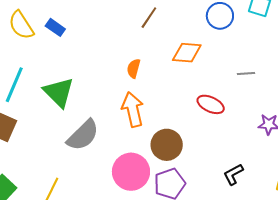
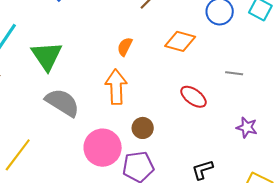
gray semicircle: (83, 135) -> (62, 103), turned -114
brown circle: (167, 145) -> (143, 128), size x0.7

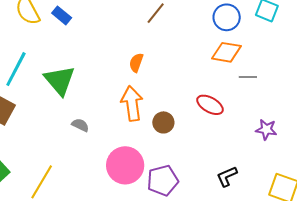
orange diamond: (180, 41) -> (227, 52), moved
gray semicircle: (62, 103) -> (80, 125), size x0.5
brown circle: (143, 128) -> (163, 122), moved

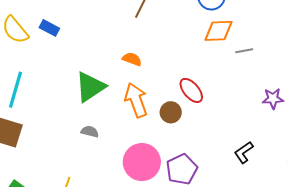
orange semicircle: (136, 63) -> (132, 59), turned 102
green triangle: (60, 80) -> (90, 87), moved, turned 48
red ellipse: (210, 105) -> (191, 90), moved, turned 32

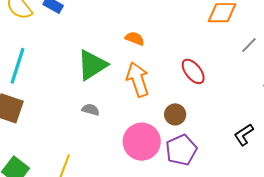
gray line: (244, 51) -> (249, 45), moved, turned -36
brown circle: (171, 112) -> (175, 114), moved

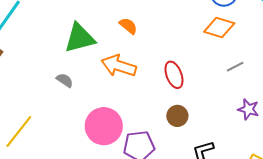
orange arrow: (138, 80) -> (119, 66), turned -72
brown circle: (175, 114) -> (177, 116), moved

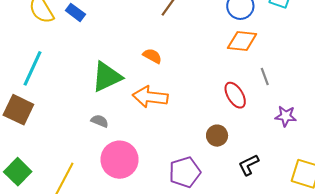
gray line: (235, 67) -> (265, 77), turned -72
red ellipse: (174, 75) -> (235, 95), moved
pink circle: (104, 126) -> (120, 160), moved

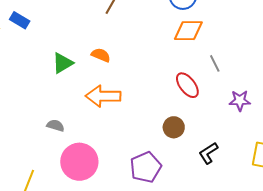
green triangle: (107, 77) -> (63, 63), moved, size x0.7

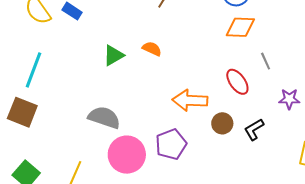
orange arrow: (103, 96) -> (190, 100), moved
gray semicircle: (55, 125) -> (104, 117), size x1.8
black L-shape: (208, 153) -> (254, 129), moved
purple pentagon: (146, 167) -> (171, 144), moved

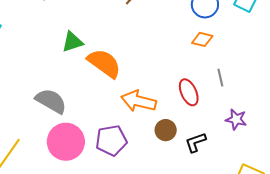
orange diamond: (240, 27) -> (202, 39), size x0.7
orange semicircle: (152, 49) -> (104, 63), moved, size x1.8

